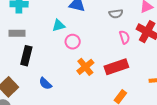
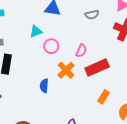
pink semicircle: (124, 37) -> (81, 51), moved, turned 48
blue semicircle: (45, 84) -> (44, 86), moved, turned 56

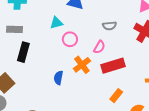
gray semicircle: (92, 15) -> (109, 26), moved

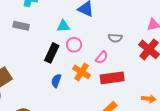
black rectangle: (23, 52) -> (52, 53), moved
orange cross: (82, 65) -> (82, 72), turned -30

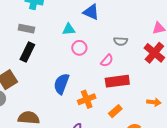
black rectangle: (52, 53) -> (27, 52), moved
orange cross: (82, 72) -> (87, 99), moved, turned 36
blue semicircle: (56, 81) -> (61, 84), size x1.5

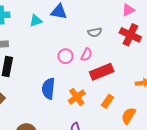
cyan triangle: (69, 29) -> (36, 21), moved
pink circle: (79, 48) -> (65, 56), moved

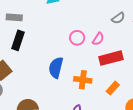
gray semicircle: (95, 32) -> (118, 18), moved, turned -32
orange cross: (77, 97) -> (83, 80), turned 36

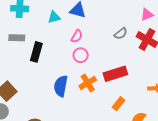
pink semicircle: (98, 39) -> (77, 36), moved
black rectangle: (18, 40) -> (36, 52), moved
orange cross: (83, 80) -> (88, 83), moved, turned -36

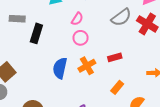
gray semicircle: (121, 34) -> (121, 17), size x1.5
red rectangle: (115, 74) -> (115, 57), size x0.6

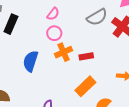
orange cross: (87, 66) -> (64, 52), moved
orange rectangle: (117, 87) -> (85, 86), size x1.5

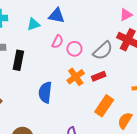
gray semicircle: (97, 17) -> (103, 51), moved
pink circle: (54, 33) -> (74, 49), moved

